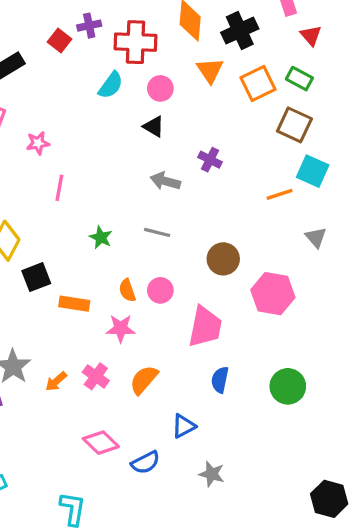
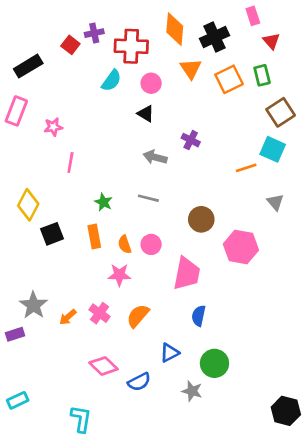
green rectangle: (299, 79) -> (262, 75), turned 48
brown square: (294, 125) -> (281, 112), moved, turned 32
orange rectangle: (74, 304) -> (94, 236), moved, turned 70
green circle: (288, 386) -> (214, 363), moved

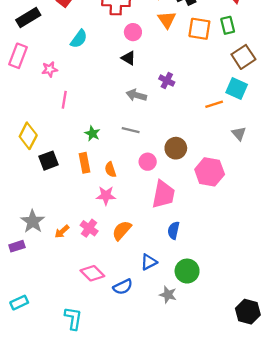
orange square: (229, 79) -> (199, 29), turned 35
cyan semicircle: (111, 81) -> (79, 39), moved
pink circle: (151, 244) -> (148, 162), moved

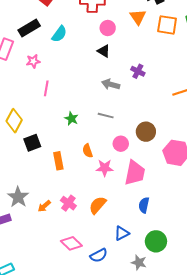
black rectangle: (28, 17) -> (29, 28), moved
orange rectangle: (85, 163) -> (58, 161), moved
pink star: (106, 196) -> (105, 168), moved

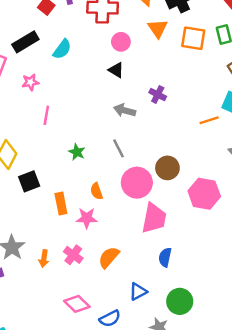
gray line: (106, 116) -> (118, 148), turned 49
pink circle: (121, 144) -> (137, 183), size x1.6
pink star: (105, 168) -> (87, 218), moved
orange arrow: (44, 206) -> (44, 259), turned -40

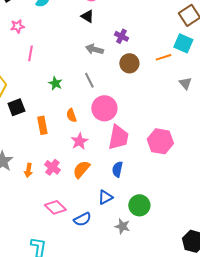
brown circle: (167, 168) -> (129, 63), moved
pink hexagon: (204, 194) -> (160, 141), moved
pink star: (87, 218) -> (79, 141), moved, turned -30
blue semicircle: (165, 257) -> (117, 169), moved

